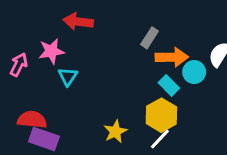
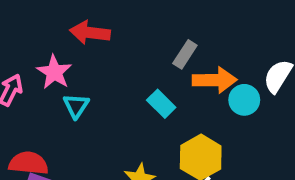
pink star: (51, 51) -> (54, 72), turned -30
cyan rectangle: (169, 85) -> (161, 104), moved

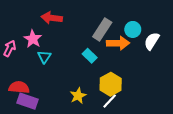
gray rectangle: (185, 54) -> (102, 29), size x1.5
cyan circle: (244, 100) -> (133, 29), moved

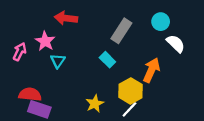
cyan circle: (133, 29) -> (161, 22), moved
white semicircle: (152, 41) -> (176, 44), turned 102
orange arrow: (118, 43) -> (151, 70), moved, turned -65

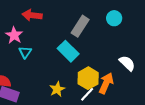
white semicircle: (176, 44) -> (127, 63), moved
cyan rectangle: (107, 60) -> (68, 51), size x1.5
orange arrow: (151, 70) -> (106, 83), moved

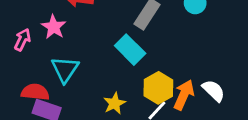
cyan triangle: (25, 52) -> (65, 69), moved, size x1.5
white semicircle: (127, 63) -> (214, 91), moved

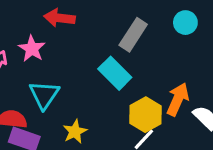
orange arrow: (184, 95) -> (178, 99), moved
yellow star: (114, 103) -> (75, 132), moved

